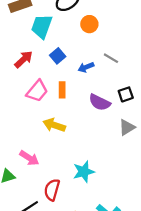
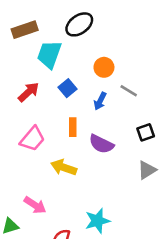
orange circle: (89, 24) -> (104, 67), moved
blue arrow: (86, 67) -> (100, 101), turned -42
pink trapezoid: (37, 91) -> (32, 139), moved
purple semicircle: (100, 102) -> (101, 144), moved

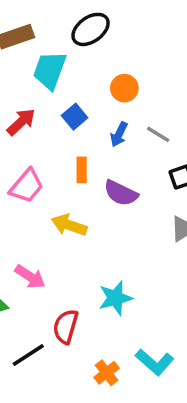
gray line: (129, 91) -> (158, 134), moved

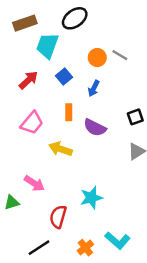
gray line: (158, 134) -> (120, 55), moved
black line: (28, 355) -> (39, 248), moved

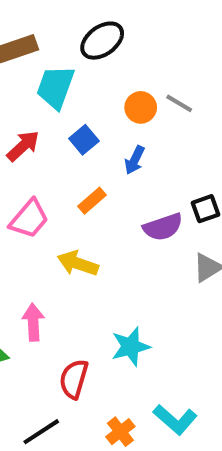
orange rectangle: (69, 112) -> (92, 201), turned 49
purple semicircle: (95, 128) -> (163, 227), moved, turned -45
pink arrow: (34, 183) -> (33, 322), turned -126

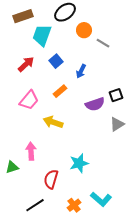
orange circle: (141, 107) -> (84, 30), moved

